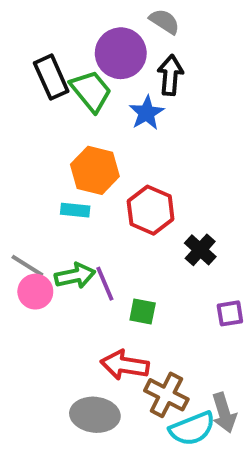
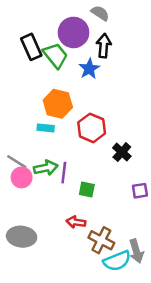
purple line: (105, 284) -> (64, 173), turned 30
red arrow: (125, 365) -> (76, 222), size x0.7
gray ellipse: (95, 415) -> (22, 237), moved

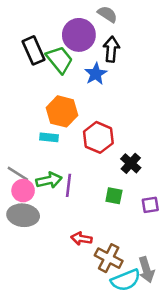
green square: (87, 190) -> (114, 196), moved
gray ellipse: (22, 237) -> (23, 215), moved

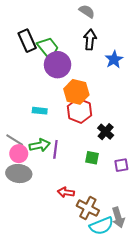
purple circle: (79, 35) -> (58, 65), moved
blue star: (96, 74) -> (114, 59), moved
orange hexagon: (62, 111) -> (76, 92), moved

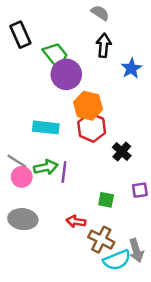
black rectangle: (27, 41) -> (20, 35), moved
cyan rectangle: (40, 111) -> (46, 127), size x1.5
green square: (92, 158) -> (106, 200), moved
gray ellipse: (19, 174) -> (23, 219), moved

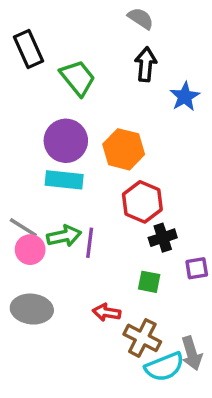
purple circle: (66, 74) -> (66, 141), moved
red hexagon: (92, 127) -> (142, 202), moved
black cross: (122, 152) -> (163, 238), moved, turned 30

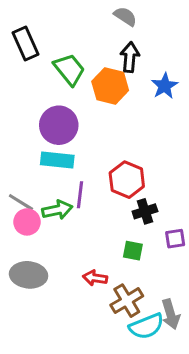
orange hexagon: (124, 149) -> (110, 86), moved
purple line: (90, 243) -> (80, 195), moved
brown cross: (142, 338) -> (127, 301), turned 32

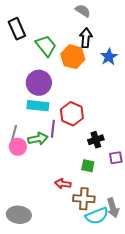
red hexagon: (127, 180) -> (72, 114), moved
gray line: (21, 202) -> (14, 134), turned 72
gray ellipse: (29, 275) -> (19, 215), moved
brown cross: (127, 301) -> (84, 199), turned 35

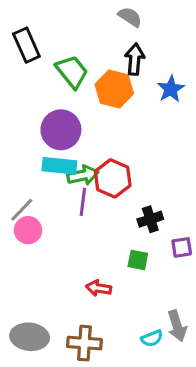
gray line: (14, 134) -> (22, 210), turned 30
green arrow: (38, 139) -> (83, 175), moved
brown cross: (84, 199) -> (84, 343), moved
cyan semicircle: (97, 216) -> (152, 338), size x0.6

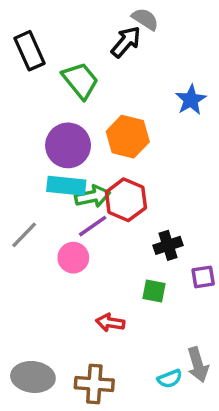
black arrow: (135, 59) -> (126, 42), moved, turned 36
orange hexagon: (114, 89) -> (128, 137), moved
purple line: (83, 202) -> (93, 226), turned 48
pink circle: (28, 230) -> (73, 258), moved

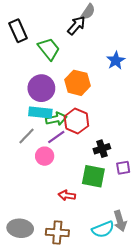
gray semicircle: (145, 19) -> (88, 12), turned 91
gray line: (24, 235) -> (27, 136), moved
green square: (154, 291) -> (93, 176), size x1.6
cyan semicircle: (170, 379) -> (103, 229), size x1.5

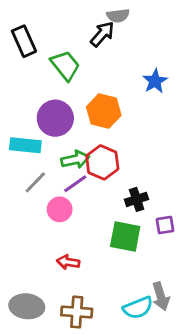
gray semicircle: (88, 12) -> (118, 16), turned 49
cyan rectangle: (40, 113) -> (25, 145), moved
red arrow: (67, 195) -> (68, 262), moved

